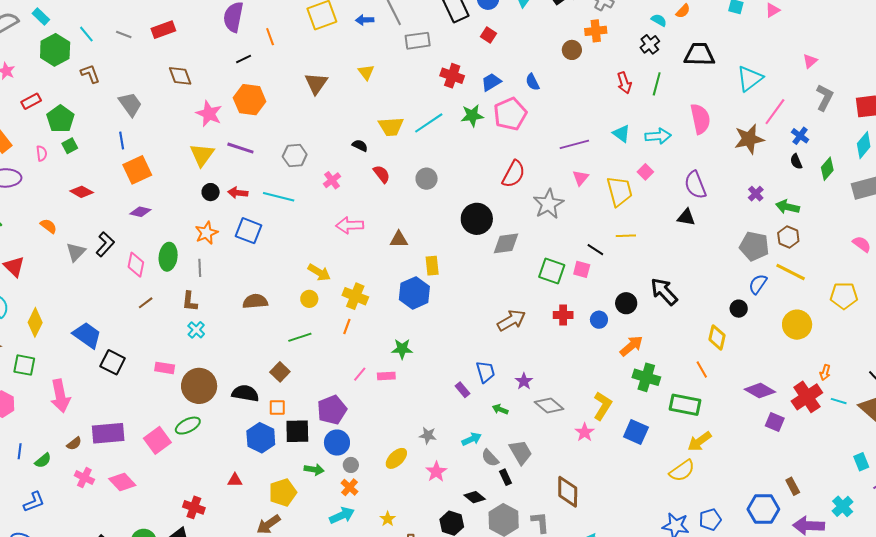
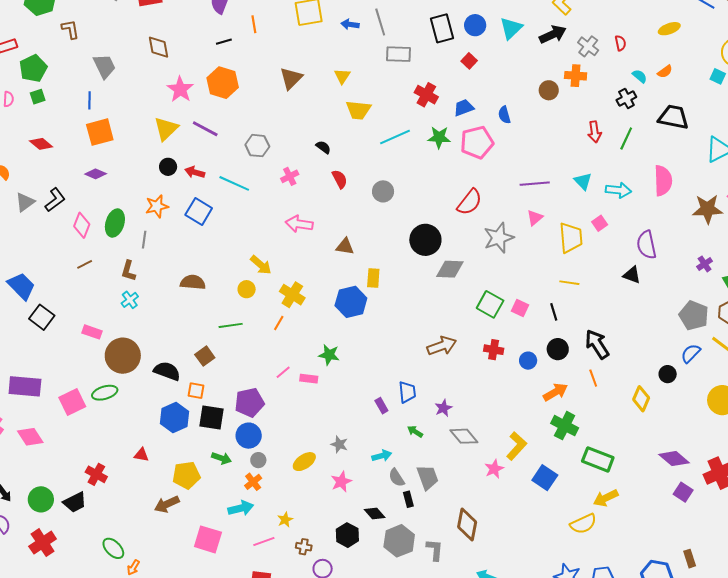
yellow trapezoid: (391, 127) -> (358, 110), moved
black line: (595, 250) -> (554, 312), moved, turned 30
orange line: (702, 370) -> (593, 378), moved

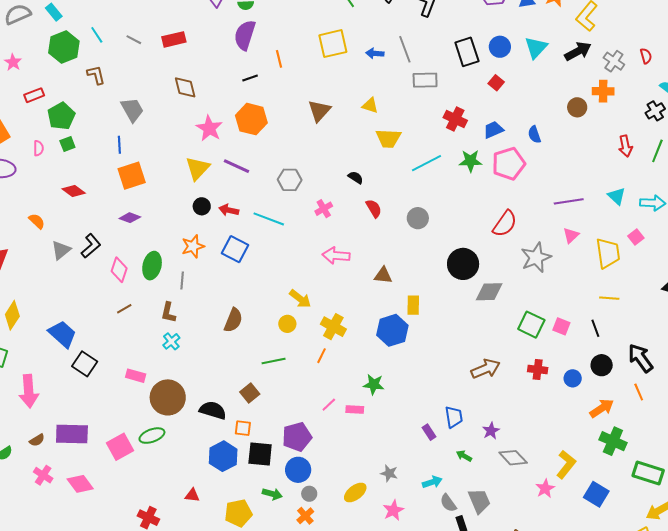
yellow triangle: (342, 76) -> (370, 105), turned -42
brown semicircle: (193, 282) -> (233, 320), turned 110

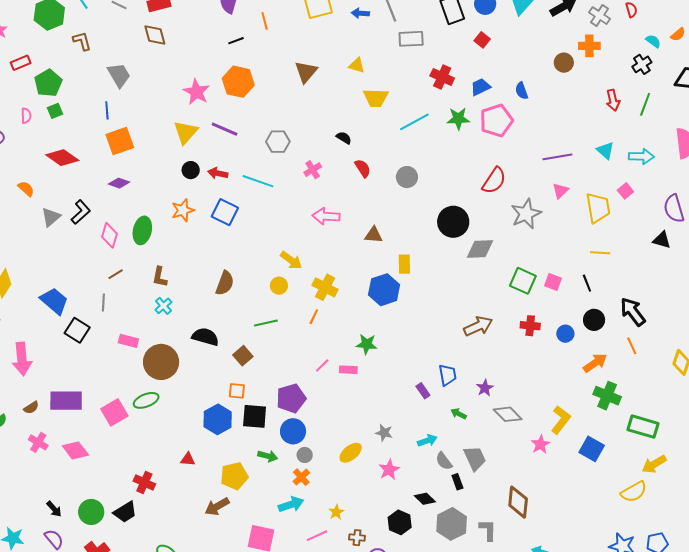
brown diamond: (185, 87) -> (155, 35), moved
red diamond: (74, 191) -> (62, 158), size x1.4
gray line: (182, 280) -> (103, 303), moved
black semicircle: (213, 410) -> (205, 337), moved

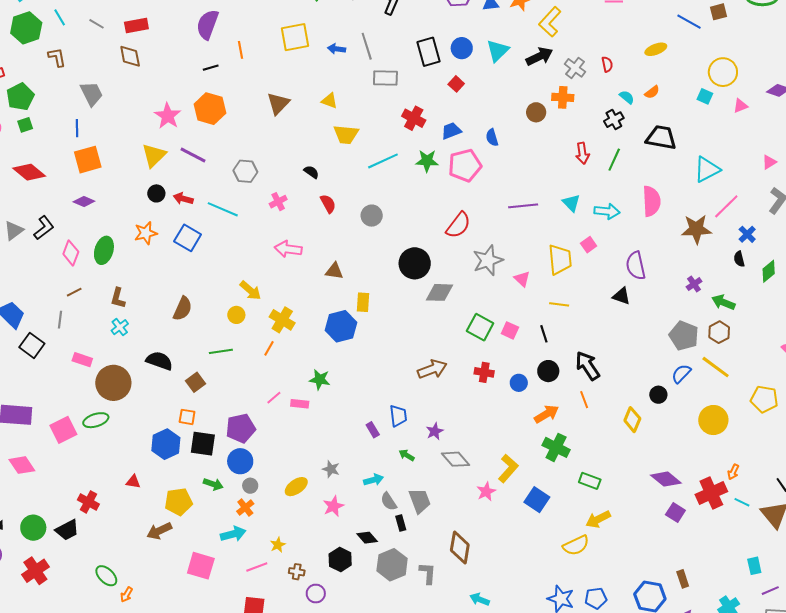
pink triangle: (560, 191) -> (522, 279), moved, turned -36
green rectangle: (643, 427) -> (590, 481), size x0.7

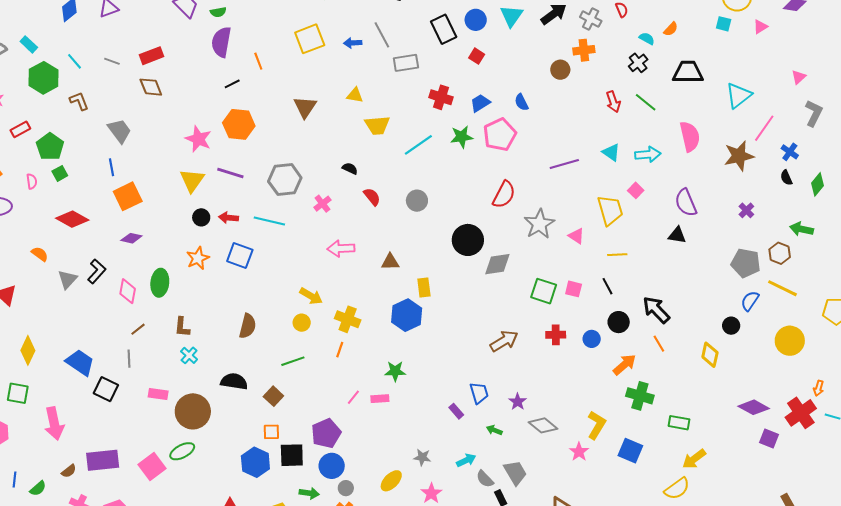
green line: (614, 160) -> (646, 102), turned -65
gray hexagon: (245, 171) -> (285, 180), size x1.4
green arrow: (723, 302) -> (802, 229), moved

